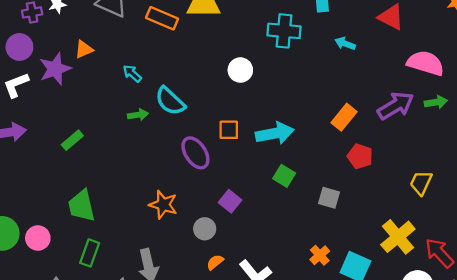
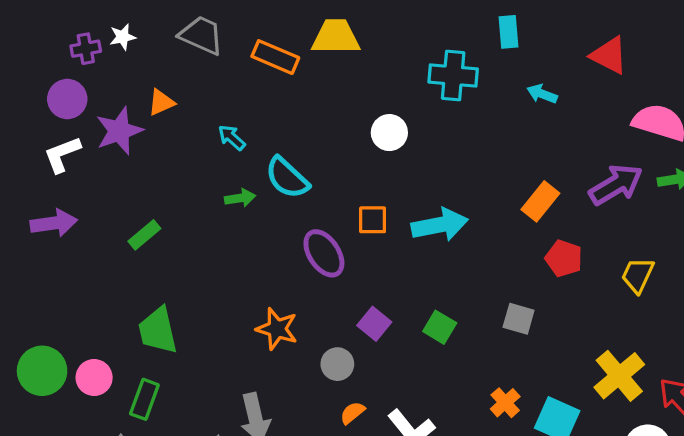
green square: (284, 176) -> (440, 327), moved
yellow trapezoid: (421, 183) -> (638, 275), moved
green rectangle: (90, 253) -> (144, 399), moved

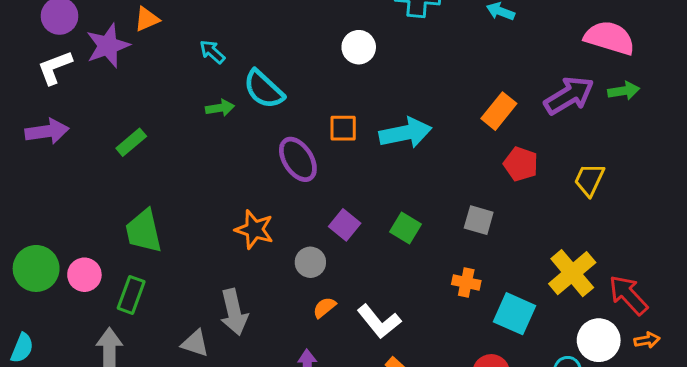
orange cross: (505, 403) -> (466, 283), moved, turned -36

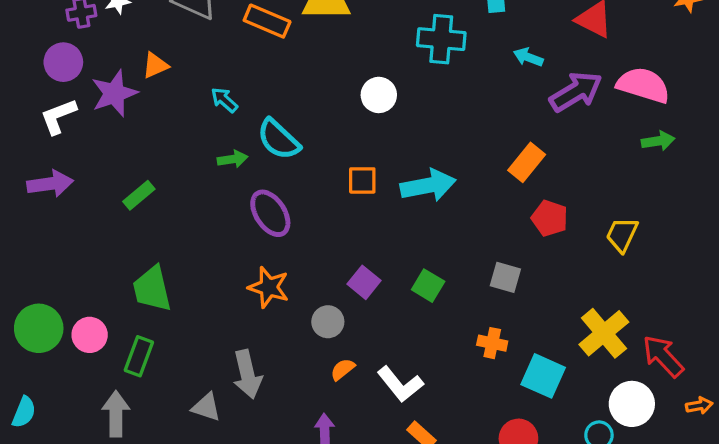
purple arrow: (569, 95) -> (576, 92), moved
purple ellipse: (298, 159) -> (270, 213), moved
orange arrow: (647, 340) -> (699, 406), moved

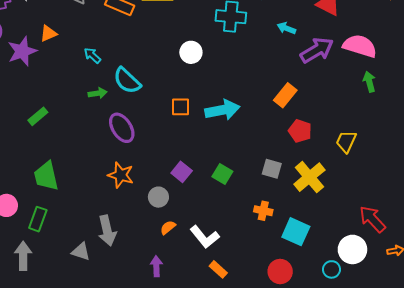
green arrow: (658, 141) -> (369, 82), turned -96
yellow cross: (604, 333) -> (309, 177), moved

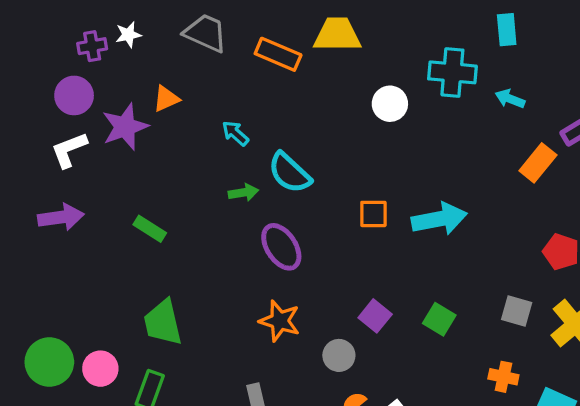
cyan arrow: (286, 28) -> (510, 99), moved
white circle: (191, 52) -> (390, 104), moved
orange rectangle: (285, 95) -> (538, 163), moved
green rectangle: (38, 116) -> (150, 229), turned 72

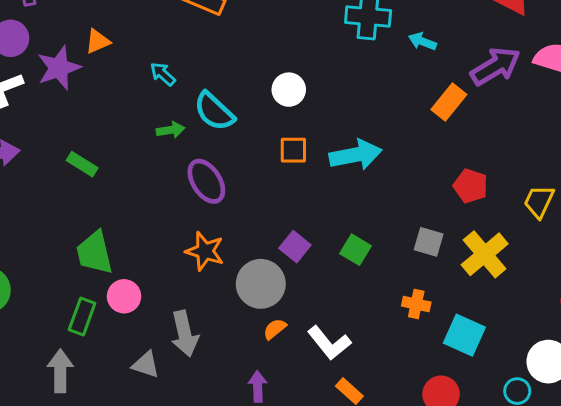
white circle: (390, 104) -> (289, 90), moved
gray circle: (339, 355) -> (261, 284), size x1.6
pink circle: (100, 369) -> (124, 296), moved

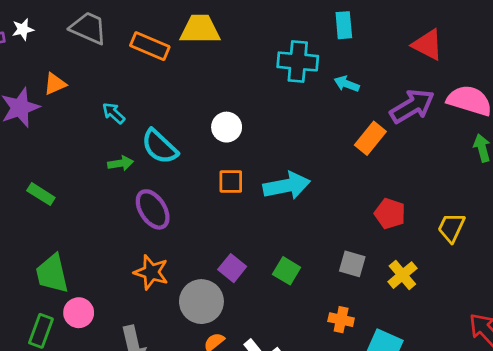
yellow cross: (485, 254) -> (402, 275), size x0.7

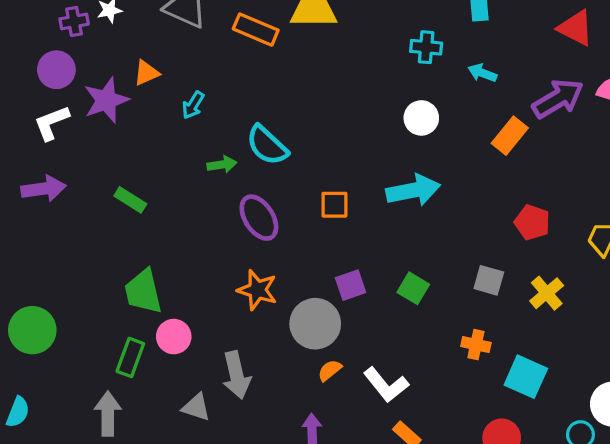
cyan cross: (298, 61) -> (426, 47), size x0.7
cyan arrow: (114, 113) -> (193, 105), moved, turned -100
white circle: (227, 127) -> (421, 118), moved
orange square: (231, 182) -> (334, 205), moved
purple square: (232, 268) -> (351, 285), turned 32

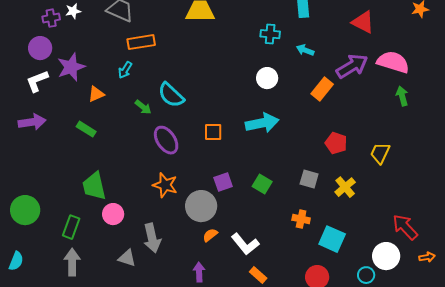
orange rectangle: (256, 30) -> (141, 42), moved, turned -32
orange triangle: (146, 73) -> (96, 94), moved
green arrow: (222, 165) -> (143, 107), turned 48
green rectangle: (130, 357) -> (71, 227), moved

